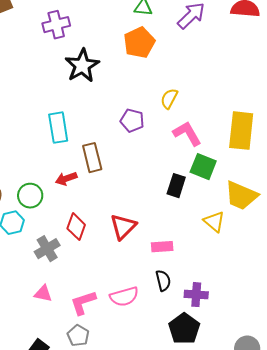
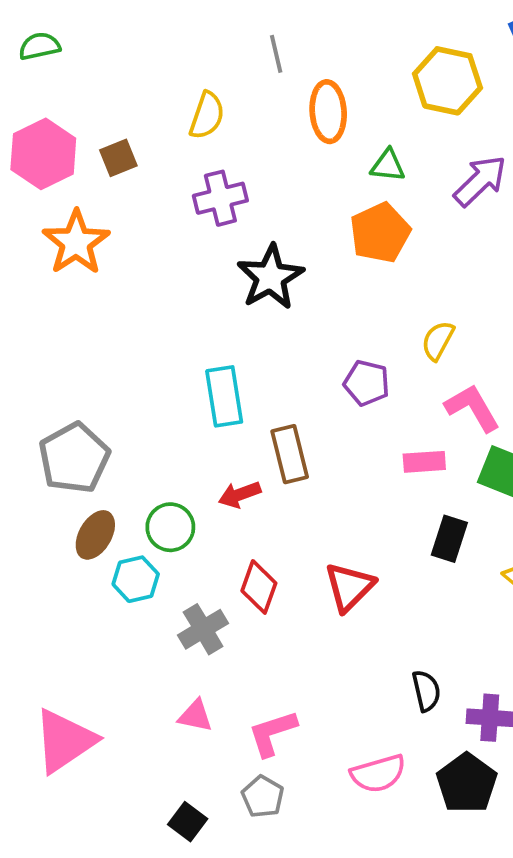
black rectangle: (176, 186) -> (449, 539), moved
pink rectangle: (162, 247) -> (424, 462), moved
pink semicircle: (124, 297) -> (378, 774), moved

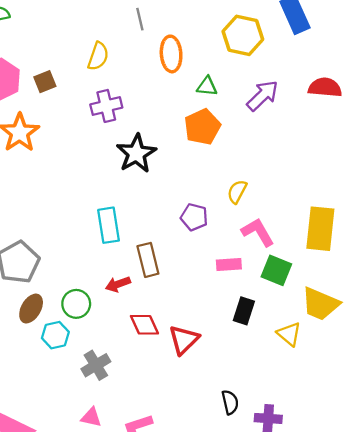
red diamond: (259, 587) -> (144, 325), moved, turned -44

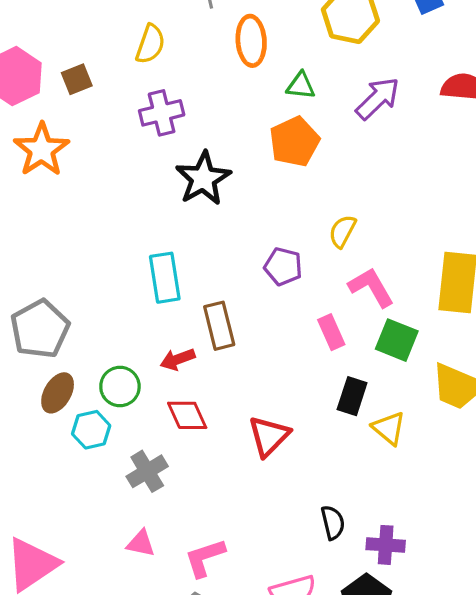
pink rectangle: (229, 265) -> (331, 332), turned 70
red diamond: (144, 325) -> (187, 415), moved
yellow triangle: (289, 334) -> (389, 428), moved

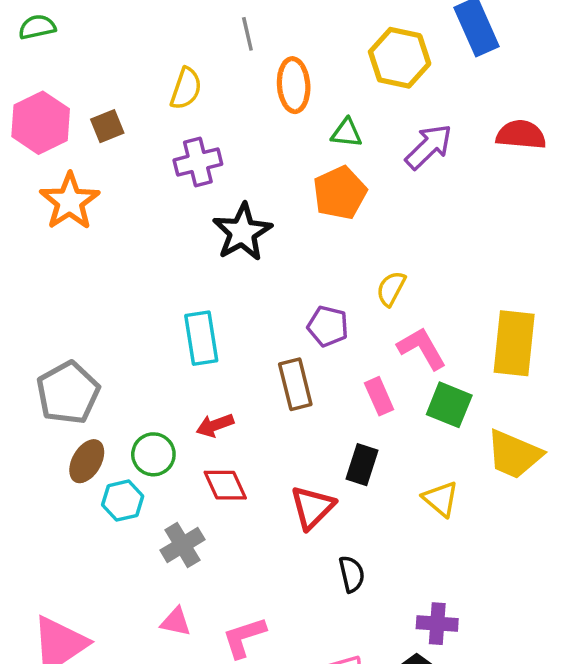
brown rectangle: (219, 326) -> (295, 384), moved
black rectangle: (352, 396) -> (362, 465), moved
black semicircle: (333, 523) -> (352, 574), moved

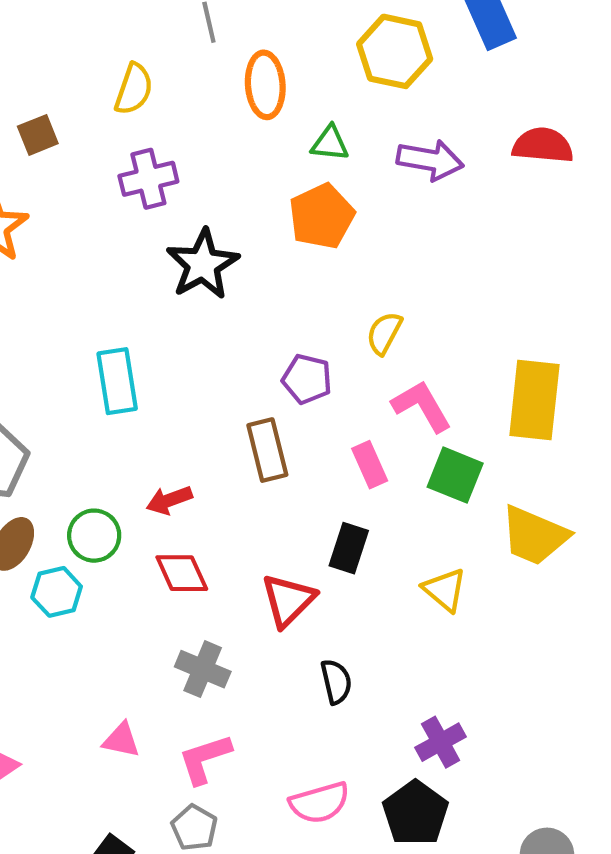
purple arrow: (429, 147) -> (430, 160), turned 54
cyan rectangle: (201, 338) -> (117, 381), moved
gray cross: (182, 545) -> (203, 669), moved, turned -36
purple cross: (437, 624) -> (441, 742), turned -33

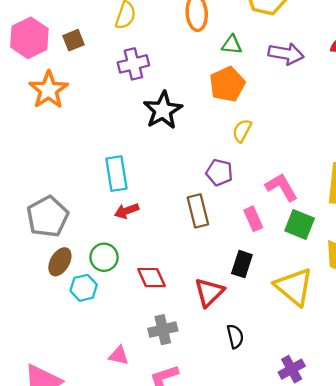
yellow semicircle: (384, 333) -> (242, 131), moved
red arrow: (169, 500) -> (127, 211), moved
yellow triangle: (445, 590) -> (294, 287), size x1.6
gray cross: (203, 669) -> (163, 330), turned -36
pink triangle: (121, 740) -> (119, 356), moved

